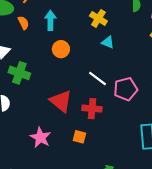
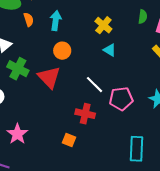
red triangle: (61, 101) -> (49, 77), moved
pink star: (40, 137) -> (17, 134), moved

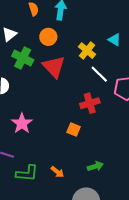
yellow cross: (103, 25) -> (87, 51), moved
orange circle: (62, 51) -> (48, 37), moved
red cross: (85, 114) -> (90, 103), turned -30

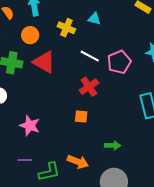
yellow cross: (87, 51) -> (66, 28), moved
green arrow: (95, 166) -> (113, 145), turned 35
orange arrow: (57, 172) -> (78, 162), size x1.5

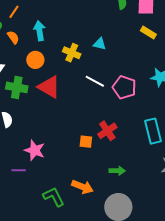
pink pentagon: (119, 62) -> (124, 87), turned -30
red cross: (89, 87) -> (107, 131), moved
purple line: (25, 160) -> (19, 170), moved
green L-shape: (49, 172) -> (54, 197), turned -105

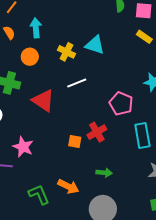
cyan triangle: (100, 44) -> (95, 45), size x1.5
white line: (95, 81) -> (77, 83), moved, turned -54
red triangle: (49, 87) -> (43, 101), moved
pink pentagon: (124, 87) -> (121, 104), moved

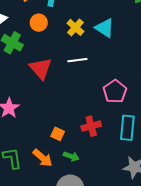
red cross: (97, 132) -> (91, 126), moved
orange square: (75, 142) -> (58, 134), moved
green arrow: (104, 173) -> (71, 156), moved

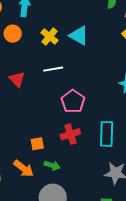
red triangle: (41, 68) -> (17, 79), size x0.7
pink pentagon: (115, 91) -> (73, 101), moved
orange square: (58, 134) -> (37, 144), turned -32

